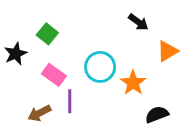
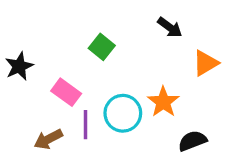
green square: (47, 34) -> (102, 47), moved
cyan circle: (100, 67) -> (123, 113), moved

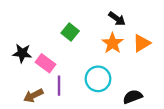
black star: (19, 66) -> (22, 53), moved, turned 30
orange star: (163, 102) -> (113, 43), moved
cyan circle: (123, 113) -> (98, 79), moved

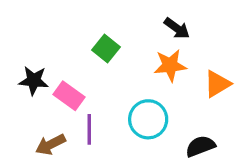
orange star: (113, 43) -> (170, 65), turned 30
orange triangle: (142, 43) -> (217, 84), moved

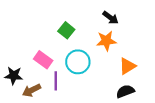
black star: (34, 81) -> (14, 76), moved
orange triangle: (217, 84) -> (127, 66), moved
cyan circle: (148, 119) -> (78, 62), moved

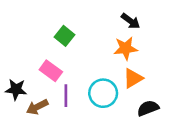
green square: (66, 30) -> (65, 36), moved
cyan circle: (78, 62) -> (103, 93), moved
orange triangle: (127, 66) -> (133, 78), moved

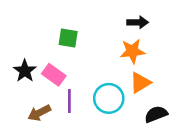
black arrow: (131, 21) -> (138, 22), turned -36
green square: (65, 36) -> (68, 38), turned -30
black star: (16, 89) -> (25, 71), moved, turned 30

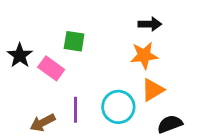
black star: (25, 71) -> (20, 55), moved
pink rectangle: (54, 75) -> (51, 68), moved

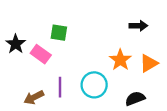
black arrow: (150, 24) -> (139, 26), moved
orange star: (144, 55) -> (120, 60), moved, turned -30
orange triangle: (153, 90) -> (149, 63), moved

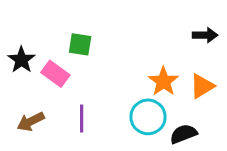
black arrow: (139, 26) -> (205, 35), moved
cyan circle: (94, 85) -> (148, 117), moved
brown arrow: (34, 97) -> (31, 122), moved

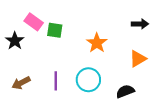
pink rectangle: (55, 74) -> (34, 22), moved
orange star: (163, 81) -> (97, 43), moved
cyan circle: (148, 117) -> (88, 80), moved

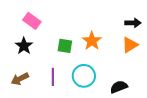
green square: (55, 30) -> (65, 46), moved
black star: (15, 41) -> (24, 46), moved
orange triangle: (138, 59) -> (130, 45), moved

